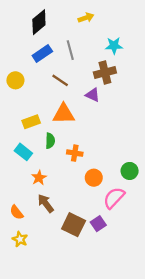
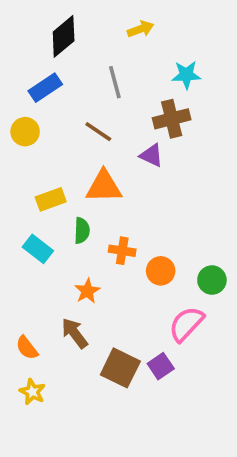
blue rectangle: (42, 53) -> (45, 88), moved
orange star: (39, 178) -> (87, 291), moved
orange circle: (94, 178) -> (161, 271), moved

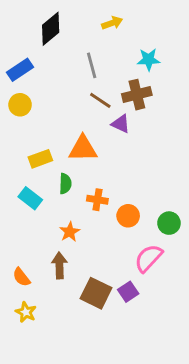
blue rectangle: (45, 88) -> (20, 70), moved
brown line: (98, 132) -> (100, 100), moved
brown arrow: (75, 333) -> (59, 265), turned 35

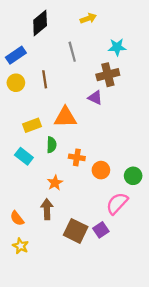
brown line: (100, 100) -> (45, 79), moved, turned 48

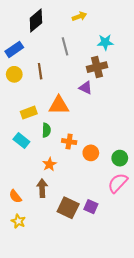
pink semicircle: (117, 203) -> (118, 183), moved
purple square: (101, 230) -> (91, 207), turned -32

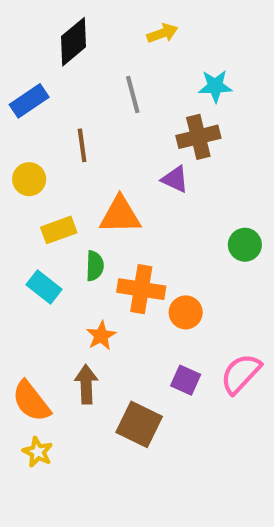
yellow circle: (14, 74) -> (29, 179), moved
orange cross: (69, 142) -> (141, 289), size x1.5
green circle: (120, 158) -> (245, 245), moved
orange semicircle: (15, 196) -> (31, 401), size x1.5
purple square: (91, 207) -> (186, 380), moved

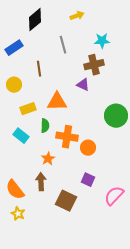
green circle: (245, 245) -> (116, 116), size x1.5
pink semicircle: (241, 374) -> (114, 196), moved

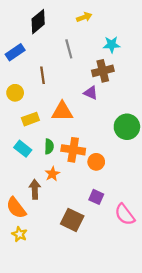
green semicircle: (45, 126) -> (49, 146), moved
brown arrow: (41, 182) -> (35, 189), moved
pink semicircle: (114, 196) -> (125, 214), turned -80

